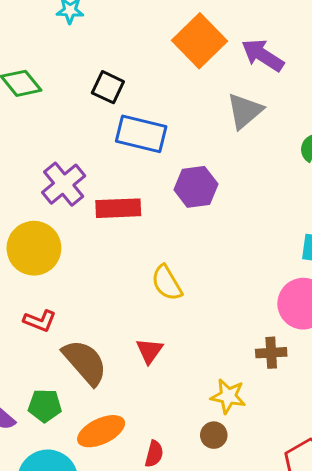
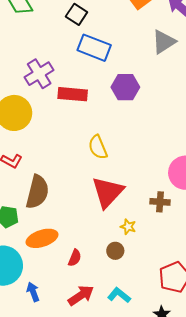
red triangle: (149, 351) -> (108, 192), moved, size x1.8
brown semicircle: (85, 362) -> (37, 192), turned 48
yellow star: (228, 396) -> (128, 227), size x0.7

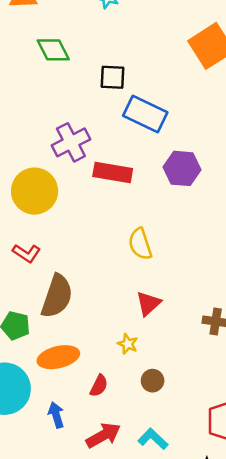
black square: (77, 14) -> (113, 77), moved, turned -35
red triangle: (108, 192) -> (148, 303), size x0.6
yellow star: (128, 227) -> (128, 344), moved
blue arrow: (33, 292) -> (56, 415), moved

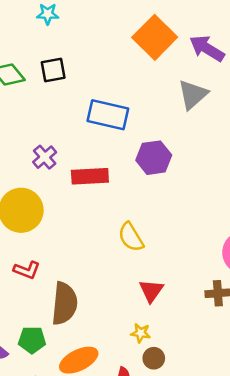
black square: (113, 77) -> (53, 70), moved
purple cross: (71, 142) -> (45, 157), size x0.7
brown circle: (153, 381) -> (154, 358), moved

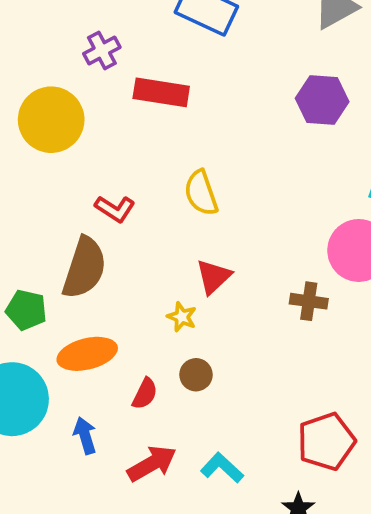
purple hexagon: (154, 158) -> (322, 100), moved
red L-shape: (27, 270) -> (115, 209), moved
yellow star: (141, 333) -> (182, 317), moved

